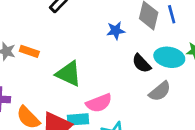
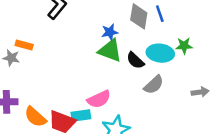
orange rectangle: (29, 51) -> (24, 45), moved
green triangle: (69, 74) -> (110, 51), moved

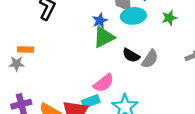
green triangle: (110, 51) -> (104, 37), turned -35
cyan ellipse: (160, 53) -> (133, 16), moved
black semicircle: (135, 60) -> (131, 55), moved

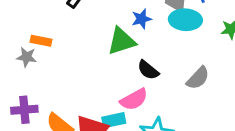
green triangle: (104, 37) -> (121, 41), moved
black semicircle: (131, 55) -> (148, 70), moved

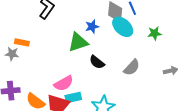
cyan ellipse: (185, 20) -> (123, 27), turned 40
pink semicircle: (134, 99) -> (64, 83), moved

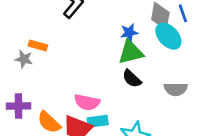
green triangle: (78, 42) -> (131, 52), moved
gray semicircle: (132, 68) -> (176, 89), turned 42
pink semicircle: (64, 83) -> (87, 102), turned 36

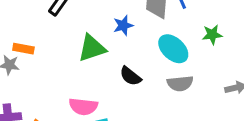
cyan ellipse: (168, 36) -> (173, 49), moved
green triangle: (131, 52) -> (92, 48), moved

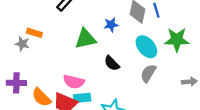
green star: (212, 35) -> (177, 40), size x1.6
gray semicircle: (180, 83) -> (148, 73), turned 120

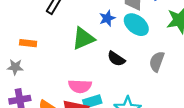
gray star: (22, 44) -> (15, 67), moved
cyan ellipse: (146, 47) -> (136, 25), moved

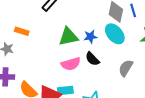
blue star: (107, 18) -> (90, 37), moved
pink semicircle: (80, 86) -> (71, 64), moved, turned -30

